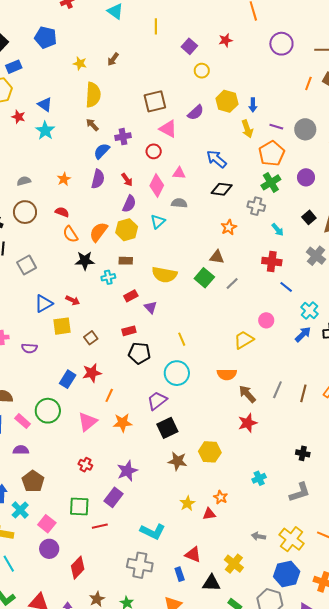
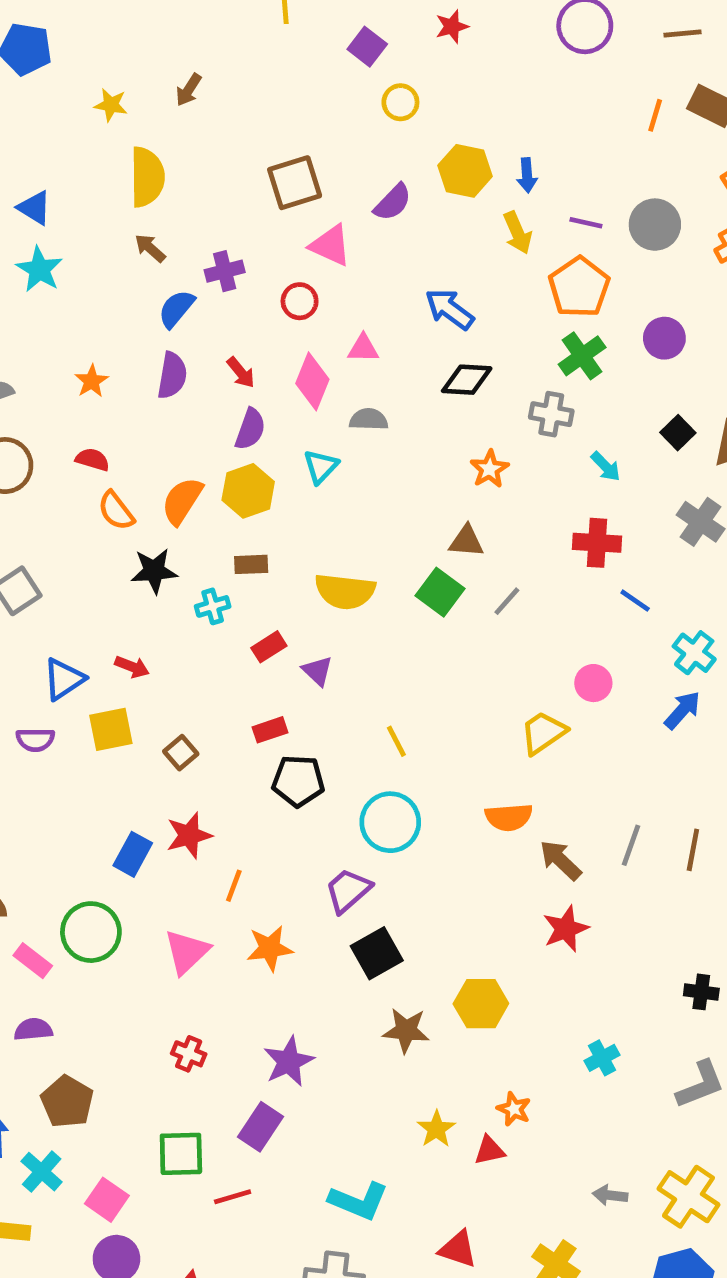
purple semicircle: (29, 348) -> (35, 740), moved

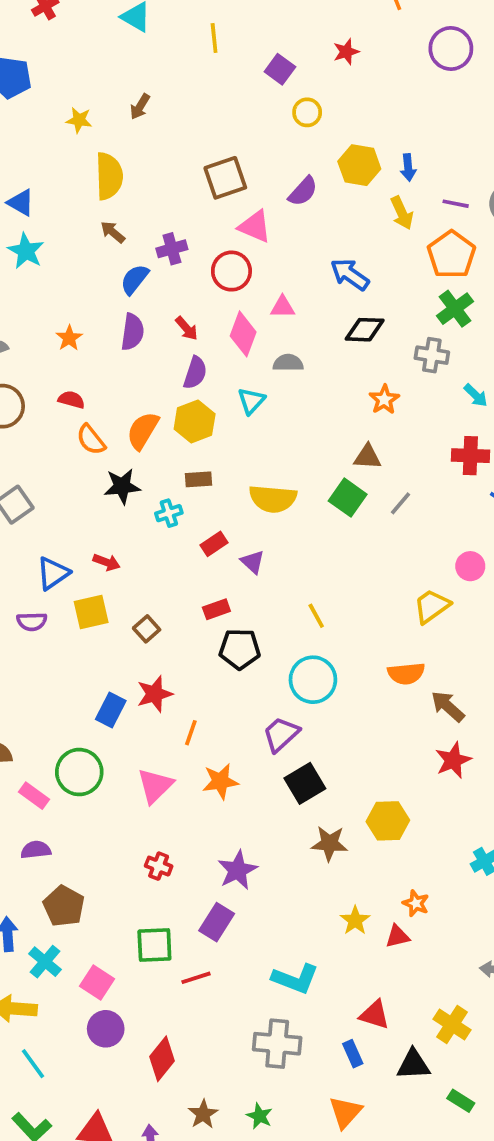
red circle: (300, 301) -> (231, 271), size x1.4

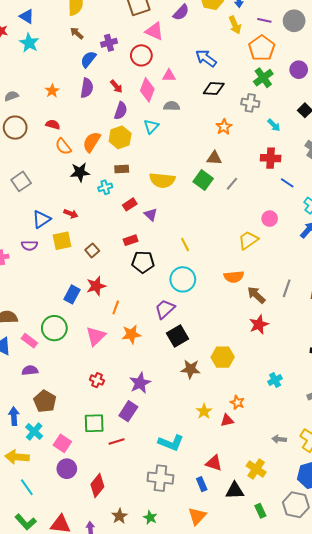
green rectangle: (461, 1101) -> (260, 511), turned 32

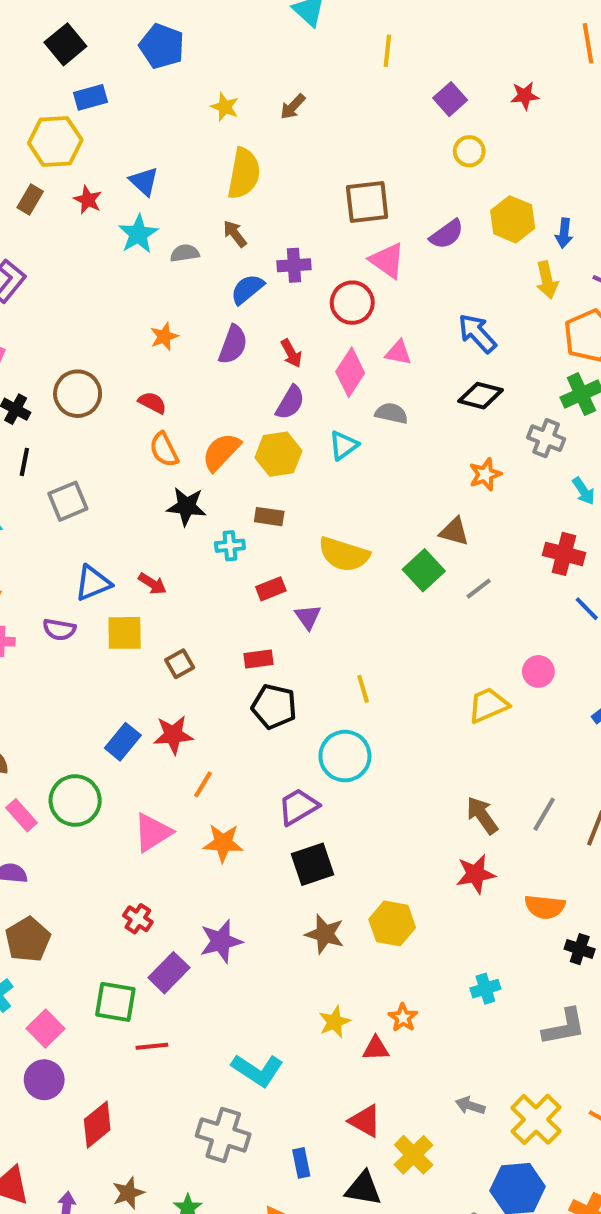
gray semicircle: (11, 96) -> (185, 253), moved
orange semicircle: (234, 277) -> (545, 907), moved
purple rectangle: (128, 411) -> (169, 973), moved
red triangle: (214, 463) -> (365, 1121), moved

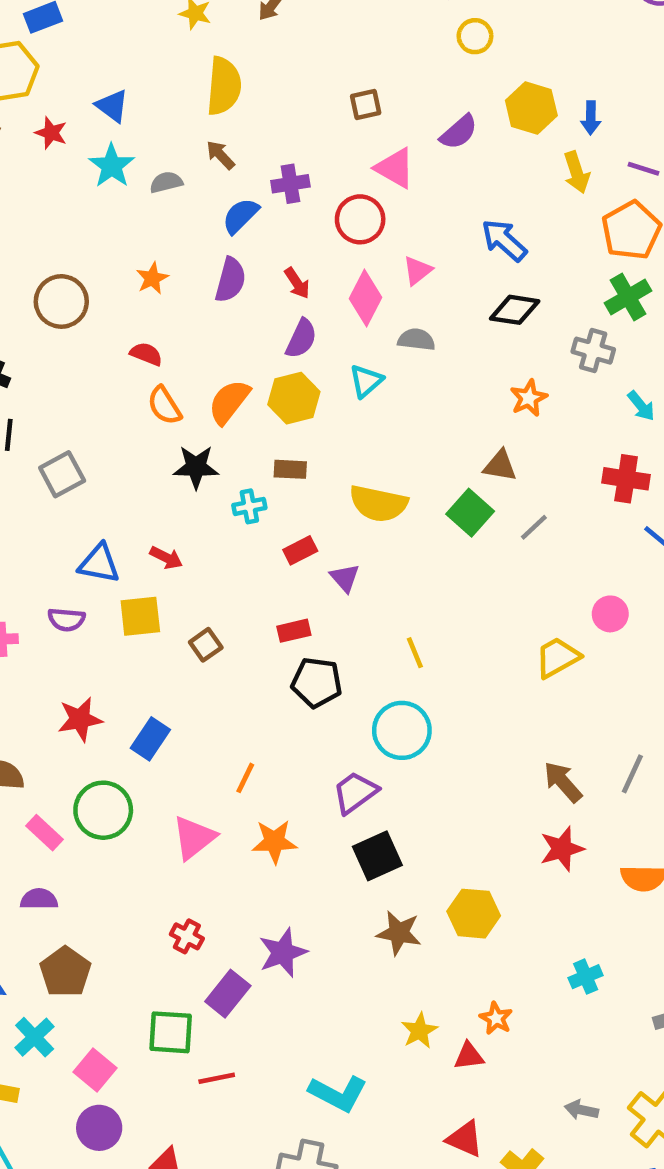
brown square: (367, 202) -> (366, 104), size x0.6
pink triangle: (398, 353) -> (417, 271), turned -44
brown circle: (78, 394) -> (61, 301), moved
blue triangle: (93, 583) -> (99, 564), turned 39
red star: (173, 735) -> (80, 719), moved

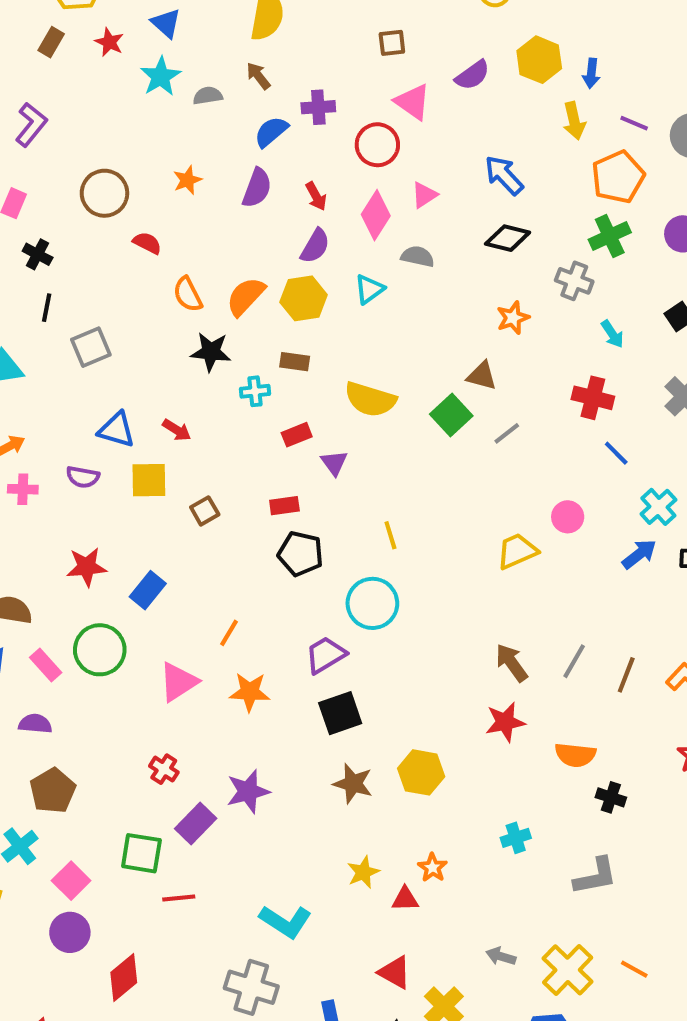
red semicircle: (146, 354) -> (147, 243), moved

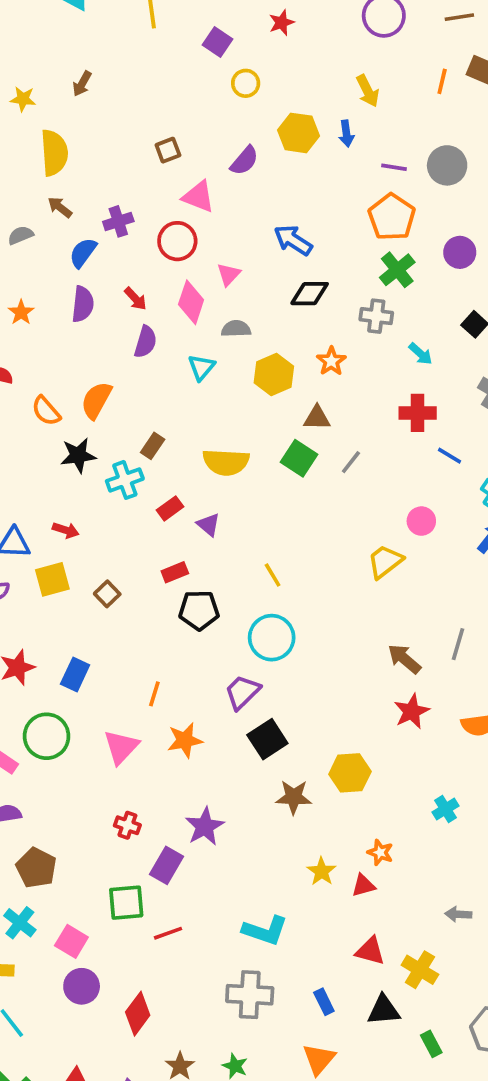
yellow arrow: (574, 121) -> (368, 91), moved
yellow hexagon: (304, 298) -> (274, 374), moved
brown rectangle: (295, 362) -> (153, 446), turned -50
cyan cross: (255, 391) -> (125, 480), size x1.4

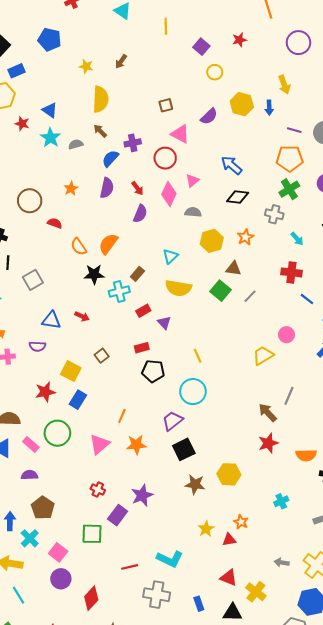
orange pentagon: (392, 217) -> (290, 159), turned 30
cyan triangle: (201, 367) -> (170, 256), moved
yellow square: (52, 579) -> (71, 371), moved, turned 36
gray line: (458, 644) -> (289, 396), moved
red line: (168, 933) -> (130, 567), moved

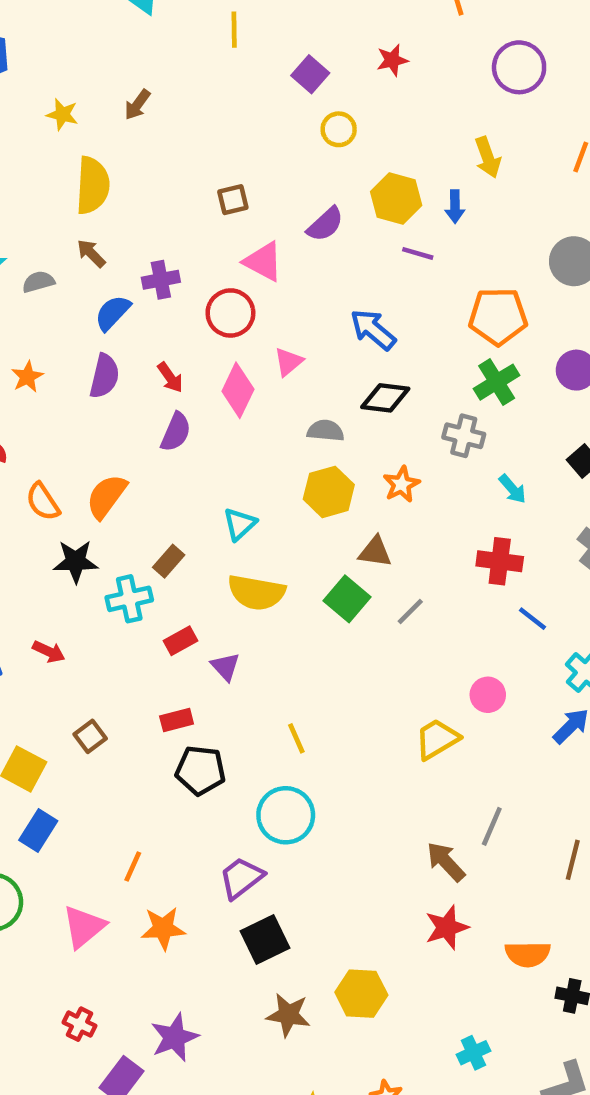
purple line: (294, 130) -> (418, 253), moved
gray semicircle: (193, 212) -> (326, 431), moved

